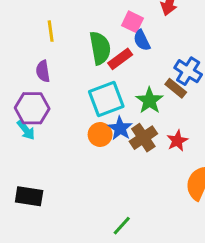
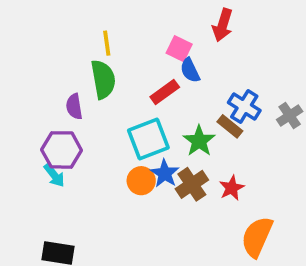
yellow line: (51, 31) -> (107, 43), moved
green semicircle: (100, 48) -> (103, 79), moved

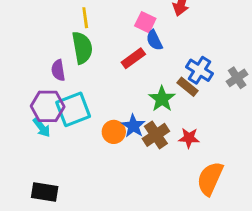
cyan square: (148, 139) -> (73, 109), moved
red star: (232, 188) -> (189, 138), turned 30

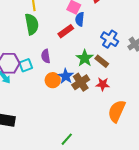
blue semicircle: (154, 40) -> (80, 19), turned 32
purple semicircle: (58, 70) -> (46, 56), moved
brown rectangle: (187, 87) -> (102, 61), moved
cyan square: (73, 109) -> (26, 65), size x0.6

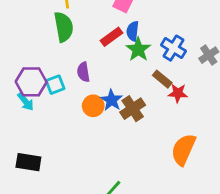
blue semicircle: (80, 19) -> (133, 31), moved
green star: (85, 58) -> (138, 49), moved
red star: (103, 84) -> (178, 93), moved

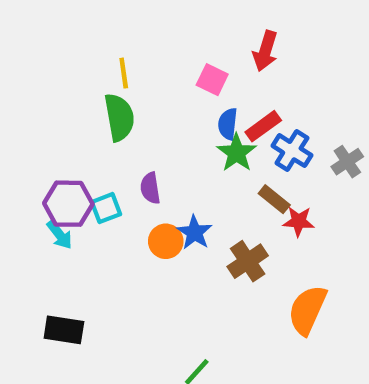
red rectangle: (112, 37) -> (263, 126), moved
brown cross: (133, 109) -> (248, 261), moved

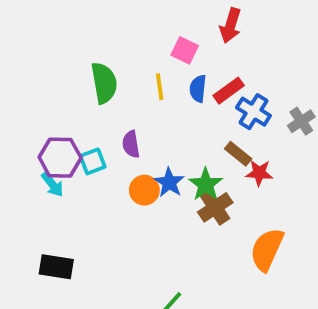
yellow line: (124, 73) -> (160, 87), moved
green star: (237, 153) -> (206, 184), moved

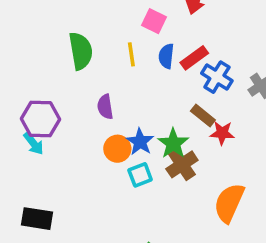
cyan square: (93, 161) -> (140, 175), moved

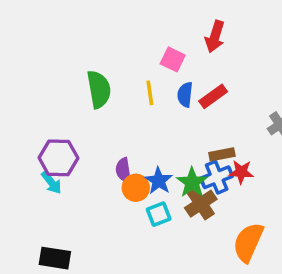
blue cross: (217, 77) -> (217, 177), moved, turned 36
purple semicircle: (105, 107) -> (123, 170), moved
brown rectangle: (203, 115) -> (222, 154), turned -50

